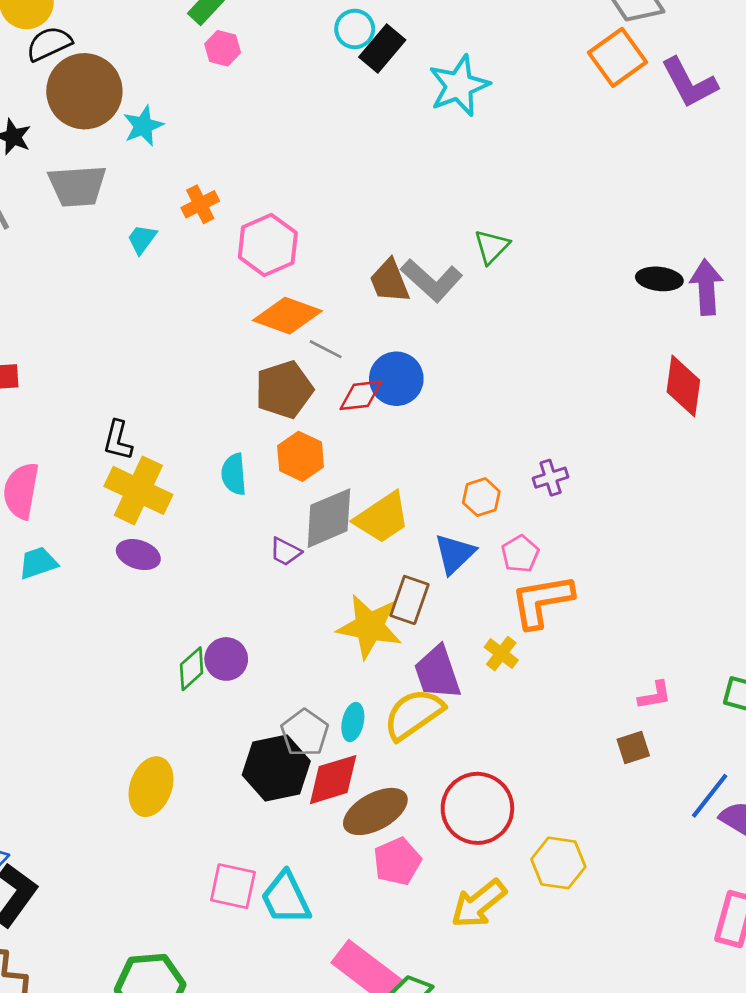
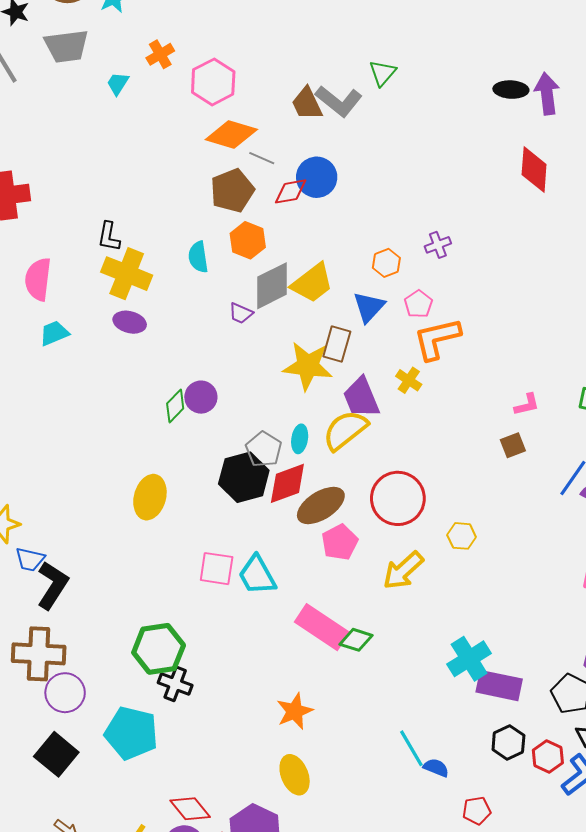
yellow hexagon: (558, 863) -> (462, 536), size x0.7

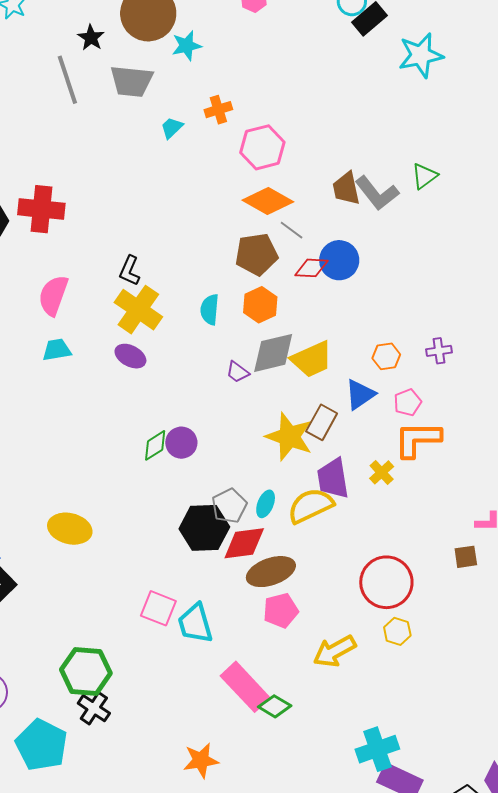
yellow ellipse: (150, 497) -> (70, 529), moved, turned 75
red circle: (398, 498) -> (386, 582), moved

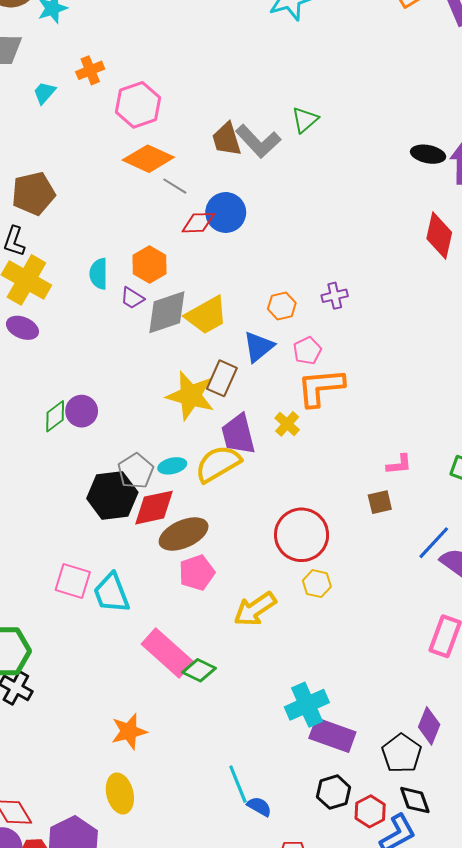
brown pentagon: (256, 254) -> (33, 193), moved
purple trapezoid: (237, 372) -> (132, 298), moved
cyan ellipse: (266, 504) -> (172, 466), turned 60

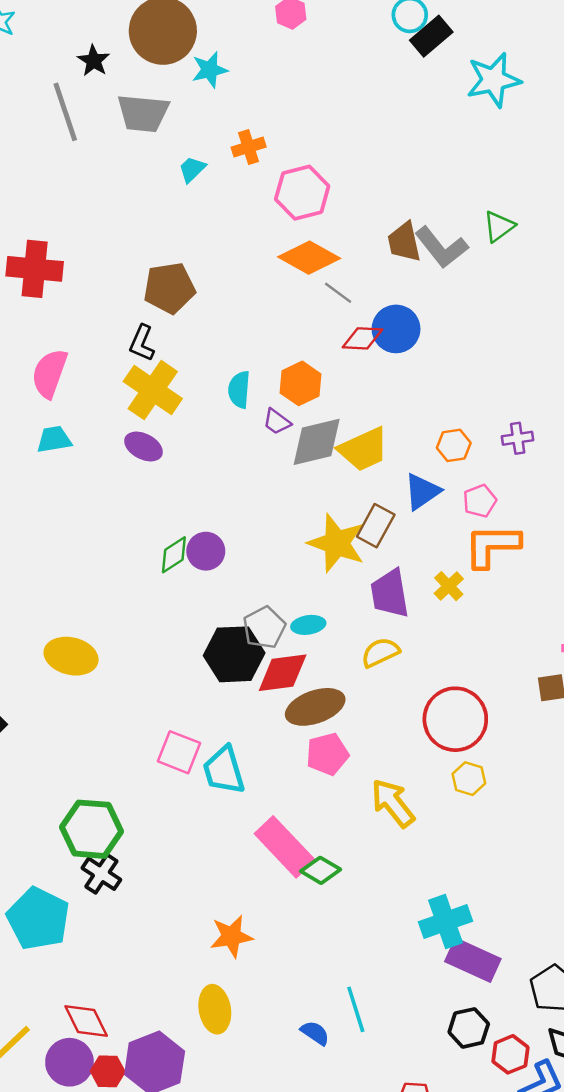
yellow semicircle: (218, 464) -> (380, 652), moved, size x0.7
yellow arrow: (255, 609) -> (393, 803), turned 81
blue semicircle: (259, 806) -> (315, 1033), moved

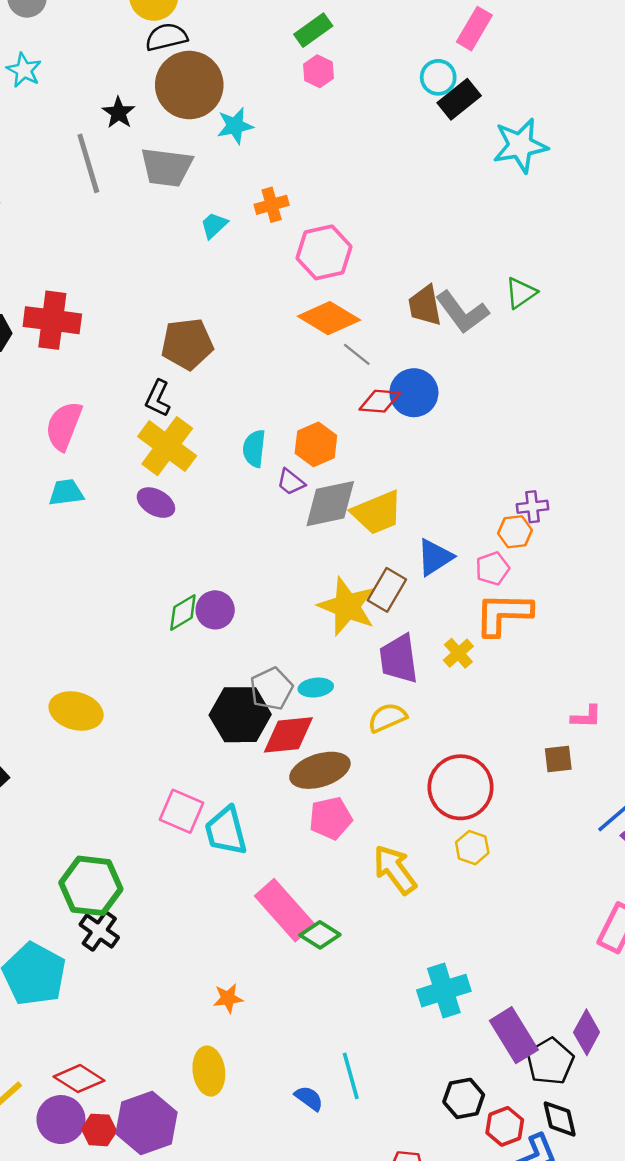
orange hexagon: (454, 445) -> (515, 532), moved
orange star: (231, 936) -> (228, 998), size x0.7
purple rectangle: (473, 960) -> (514, 1035), moved, turned 32
red diamond: (86, 1021) -> (79, 1079), turned -33

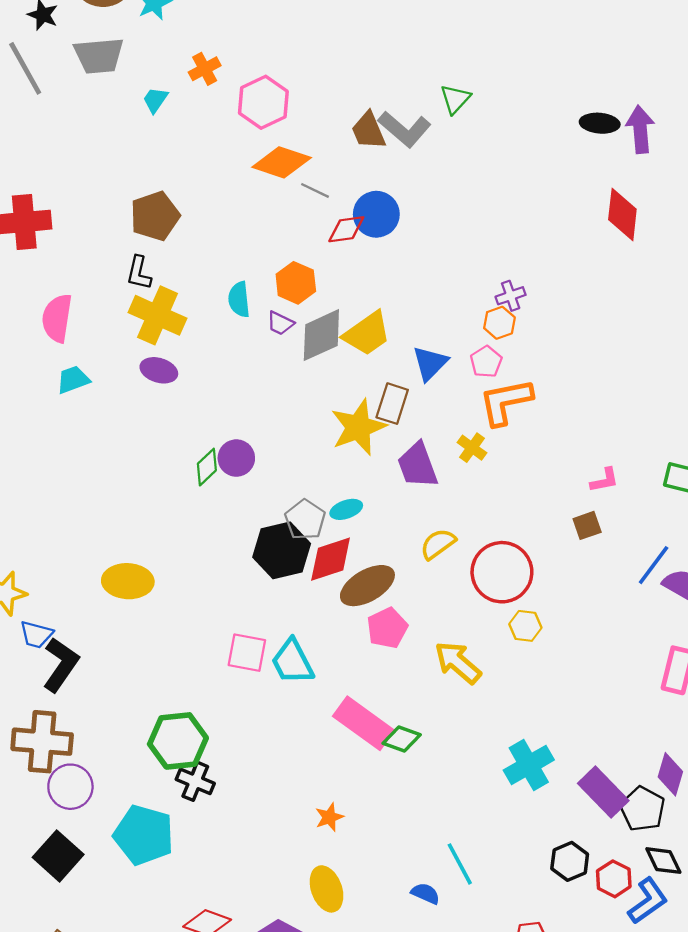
yellow star: (347, 606) -> (358, 427), turned -30
yellow semicircle: (387, 718) -> (438, 544), moved

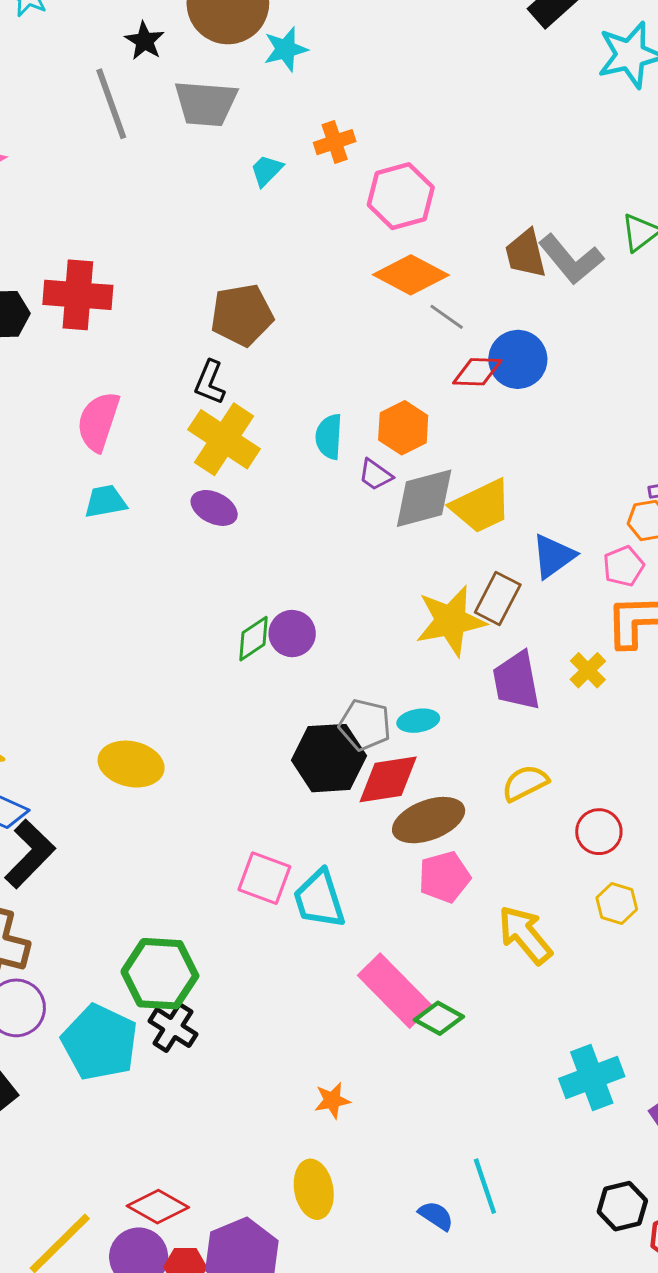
gray pentagon: (305, 520) -> (365, 725), turned -30
red circle: (502, 572) -> (599, 832), size x0.6
cyan pentagon: (144, 835) -> (100, 1042), moved

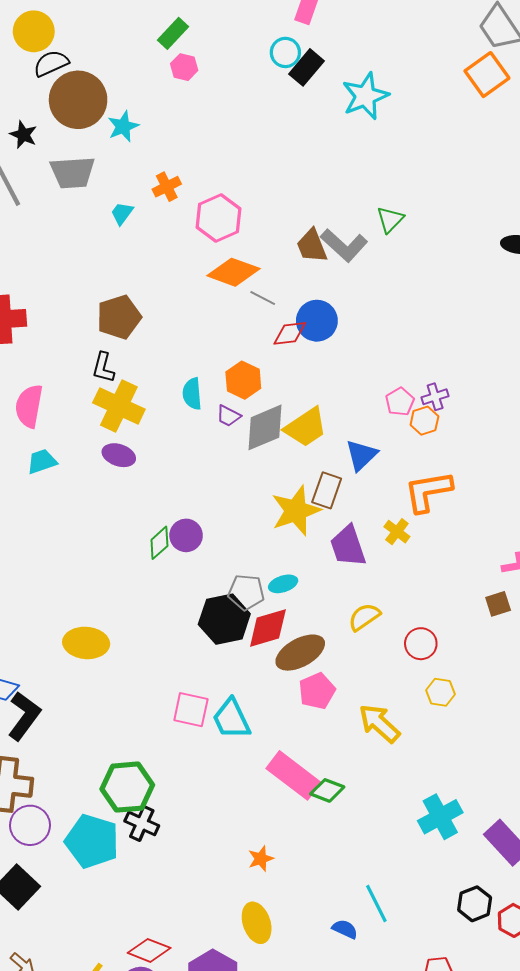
pink pentagon: (624, 566) -> (400, 402), moved

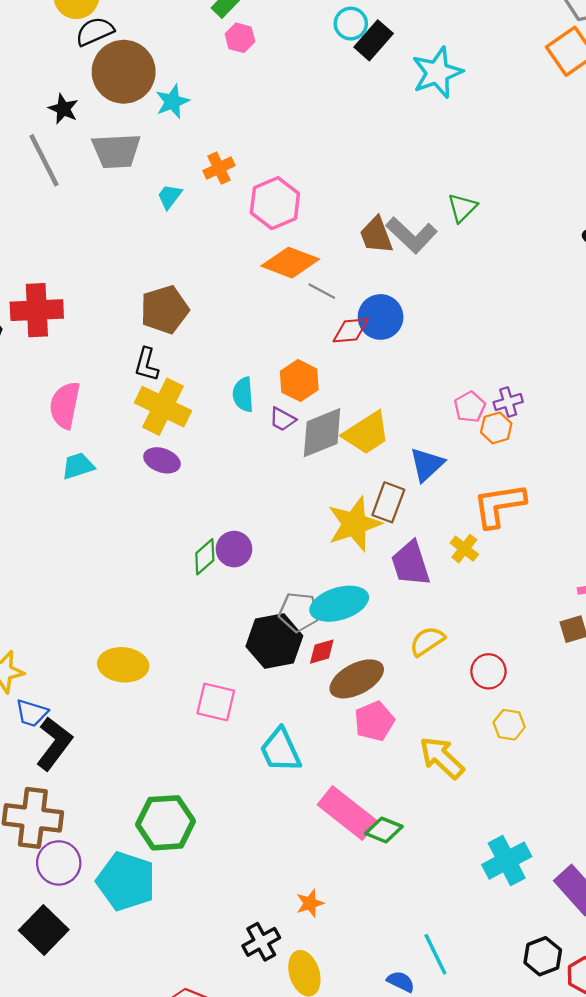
cyan ellipse: (283, 584) -> (339, 604), size x1.8
red diamond: (268, 628) -> (322, 652), size x0.6
pink square: (191, 710) -> (216, 702), moved
black cross: (142, 823) -> (261, 942), moved, turned 36

